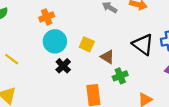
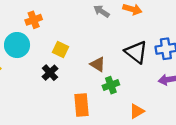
cyan circle: (55, 41) -> (17, 45), moved
yellow square: (87, 44) -> (61, 50), moved

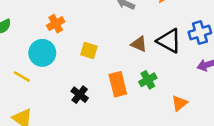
brown triangle: (98, 64) -> (139, 44), moved
black cross: (50, 73) -> (80, 95), moved
orange rectangle: (82, 105) -> (118, 84), moved

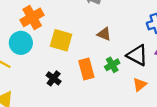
orange cross: (56, 24) -> (32, 17), size x1.5
black triangle: (169, 41) -> (137, 55), moved
yellow square: (89, 51) -> (61, 40), size x1.5

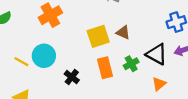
yellow square: (61, 40) -> (98, 36), moved, turned -35
cyan circle: (21, 43) -> (44, 56), moved

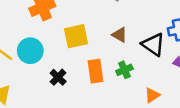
yellow square: (98, 36) -> (76, 36), moved
black triangle: (157, 54) -> (153, 44), moved

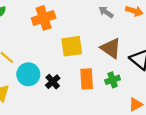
brown triangle: (120, 35) -> (111, 48), size x1.5
cyan circle: (30, 51) -> (28, 74), moved

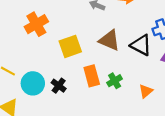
green cross: (113, 80) -> (115, 81), moved

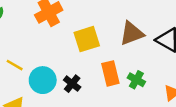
brown triangle: (109, 40) -> (132, 33), turned -45
green cross: (115, 81) -> (136, 80), turned -32

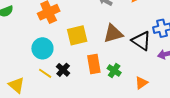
yellow line: (15, 65) -> (45, 73), moved
cyan circle: (43, 80) -> (42, 48), moved

